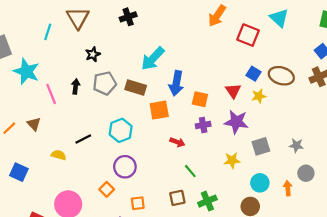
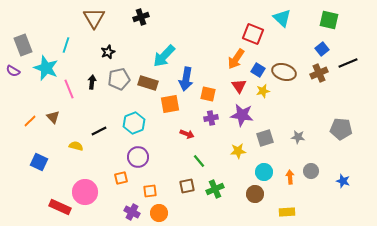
orange arrow: (217, 16) -> (236, 59), moved
cyan line: (48, 32) -> (66, 45), moved
gray circle: (306, 173) -> (311, 171), moved
orange square: (107, 189) -> (121, 178), turned 32

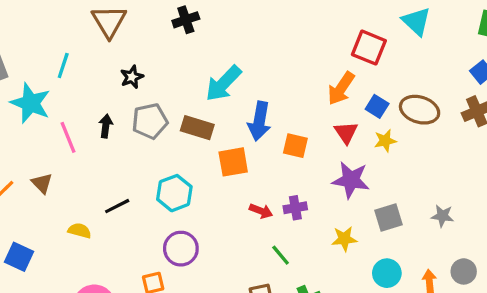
purple cross: (211, 118) -> (295, 208), moved

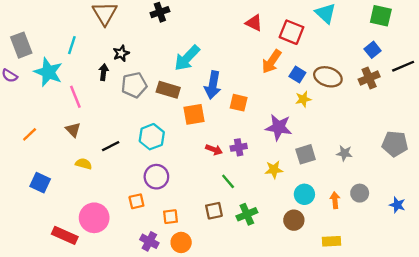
black arrow: (106, 126) -> (104, 72), moved
red triangle: (346, 133) -> (254, 23), moved, turned -30
brown triangle: (42, 183) -> (73, 130), moved

